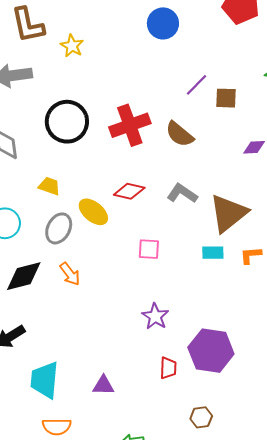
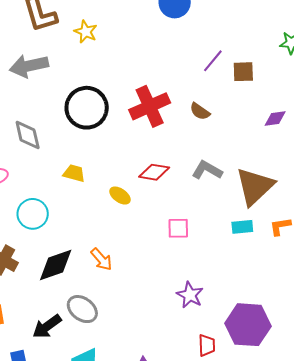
brown semicircle: (180, 134) -> (200, 111), size x0.7
yellow ellipse: (93, 212) -> (120, 196), size x0.7
gray ellipse: (59, 228) -> (82, 309), moved, turned -76

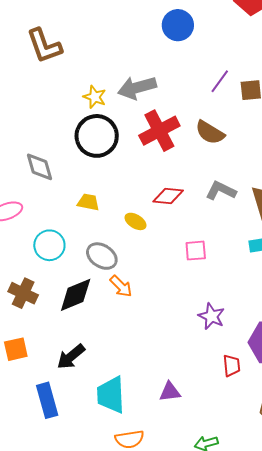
yellow star: (86, 32) -> (95, 97), moved
gray arrow: (29, 66) -> (137, 88), moved
brown semicircle: (200, 111) -> (210, 132), size x1.4
gray ellipse: (82, 309) -> (102, 256), moved

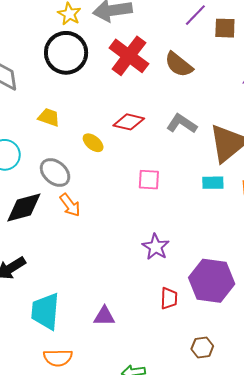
red cross: (159, 131) -> (129, 56), turned -33

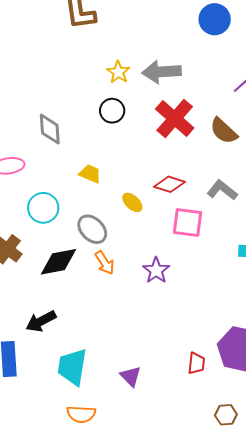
black circle: (66, 53) -> (112, 111), size x0.6
pink square: (149, 180) -> (188, 222), moved, size x1.4
purple star: (156, 247) -> (156, 270), moved
purple triangle: (104, 316) -> (131, 376), turned 40

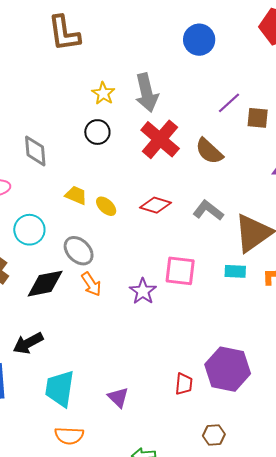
gray arrow: (162, 72) -> (147, 93), turned -99
yellow ellipse: (132, 202) -> (106, 206), moved
pink square: (188, 222) -> (180, 271), moved

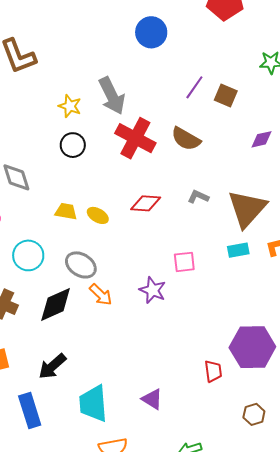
brown square: (258, 118) -> (226, 95), turned 30
gray L-shape: (208, 210) -> (198, 197), size x0.7
pink square: (180, 271) -> (184, 262), size x0.7

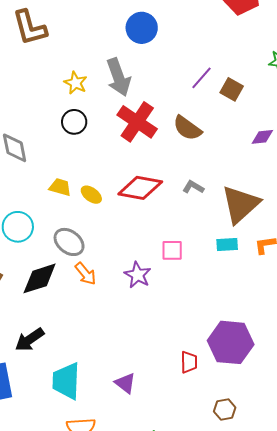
blue circle: (151, 32) -> (142, 28), moved
red diamond: (146, 203) -> (140, 188), size x1.4

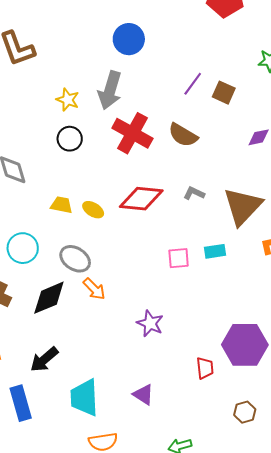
gray arrow: (118, 77) -> (110, 90), turned 42
cyan rectangle: (227, 245) -> (215, 251), moved
purple star: (138, 275) -> (150, 323), moved

